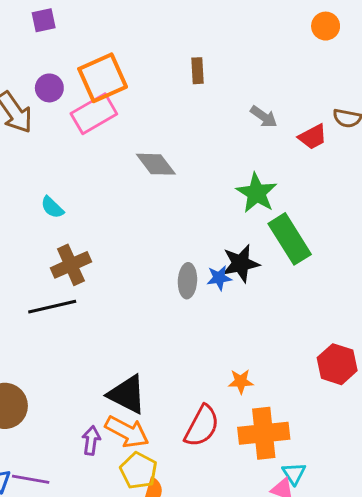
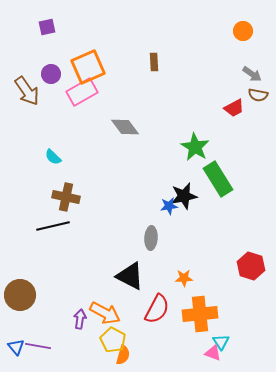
gray arrow: (264, 117) -> (252, 74), moved
brown cross: (71, 265) -> (66, 197), turned 36
gray ellipse: (187, 281) -> (151, 238), moved
black triangle: (127, 394) -> (130, 276), moved

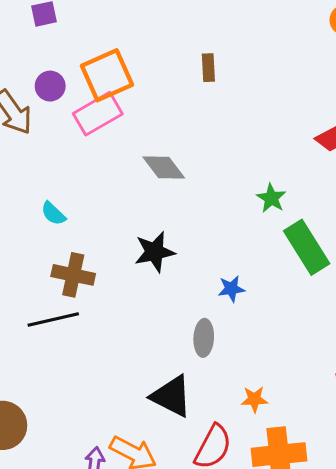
green star: (195, 147) -> (271, 198), size x0.7
black star: (184, 196) -> (155, 252), moved

